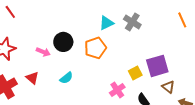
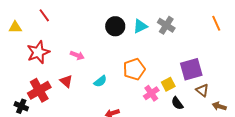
black circle: (63, 42) -> (115, 26), moved
orange pentagon: (95, 48) -> (134, 69), moved
yellow square: (135, 73) -> (168, 84), moved

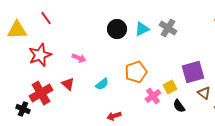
yellow triangle: (15, 27) -> (17, 30), size x1.5

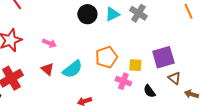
red triangle: (68, 84) -> (47, 69), moved
cyan semicircle: (102, 84) -> (72, 69), size x1.5
yellow square: (170, 87) -> (135, 65), moved, turned 32
pink cross: (153, 96) -> (123, 81), turned -35

